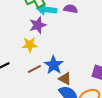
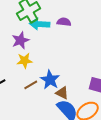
purple star: (38, 25) -> (20, 40), moved

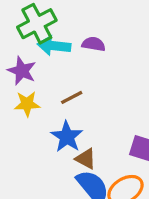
purple star: (20, 40) -> (22, 71), turned -30
brown line: (31, 85) -> (72, 97), moved

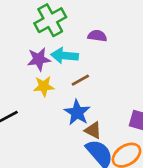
cyan arrow: (54, 46) -> (65, 56), moved
purple star: (22, 71) -> (39, 59), turned -30

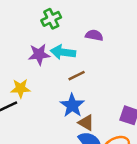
green cross: (50, 20) -> (51, 19), size x0.7
yellow star: (44, 86) -> (21, 88), moved

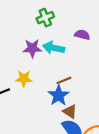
brown line: (77, 76) -> (64, 80), moved
yellow star: (21, 88) -> (24, 79), moved

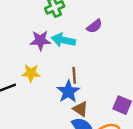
purple semicircle: (82, 35) -> (94, 26), turned 128
brown line: (64, 80) -> (74, 75), turned -72

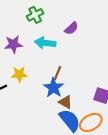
purple star: (40, 40) -> (13, 44), moved
brown line: (74, 75) -> (57, 73), turned 32

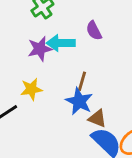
purple semicircle: (71, 28) -> (94, 31), moved, turned 112
purple star: (13, 44) -> (40, 49), moved

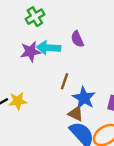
yellow star: (31, 89) -> (18, 101), moved
blue star: (79, 101) -> (84, 98), moved

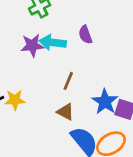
blue star: (84, 98) -> (105, 102), moved
brown triangle: (76, 114) -> (65, 112), moved

